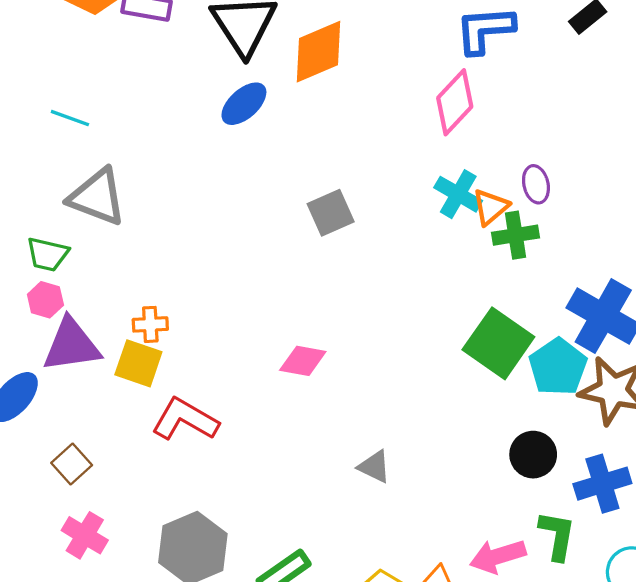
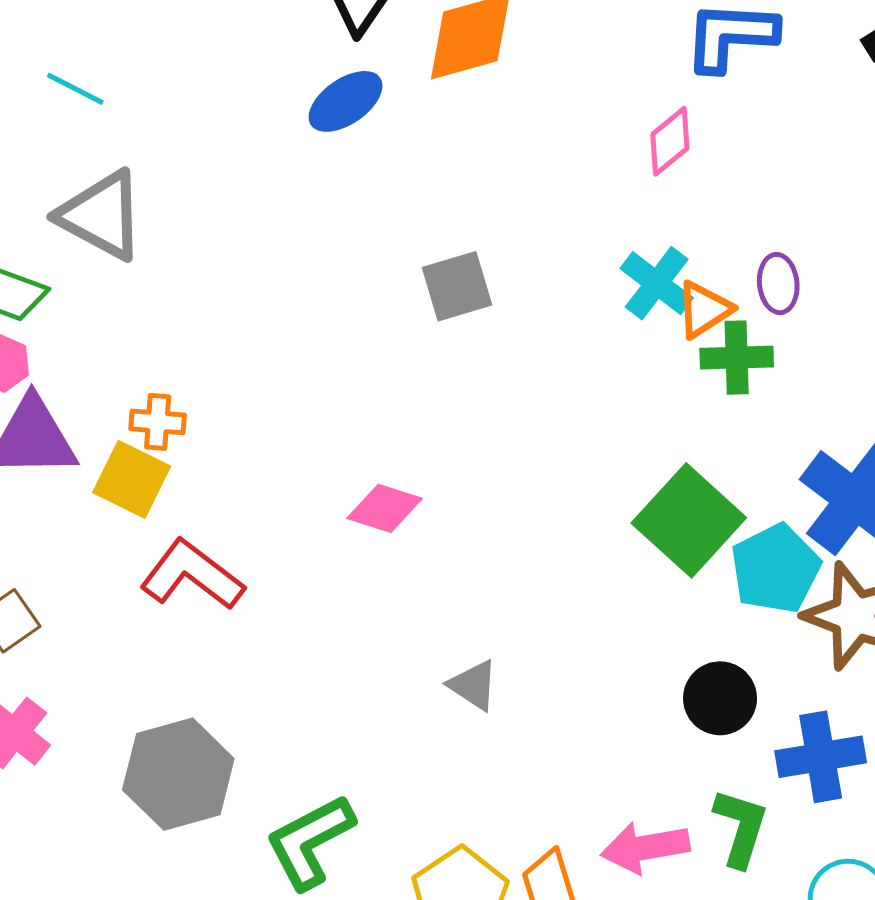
pink diamond: (455, 102) -> (670, 141), size x0.7

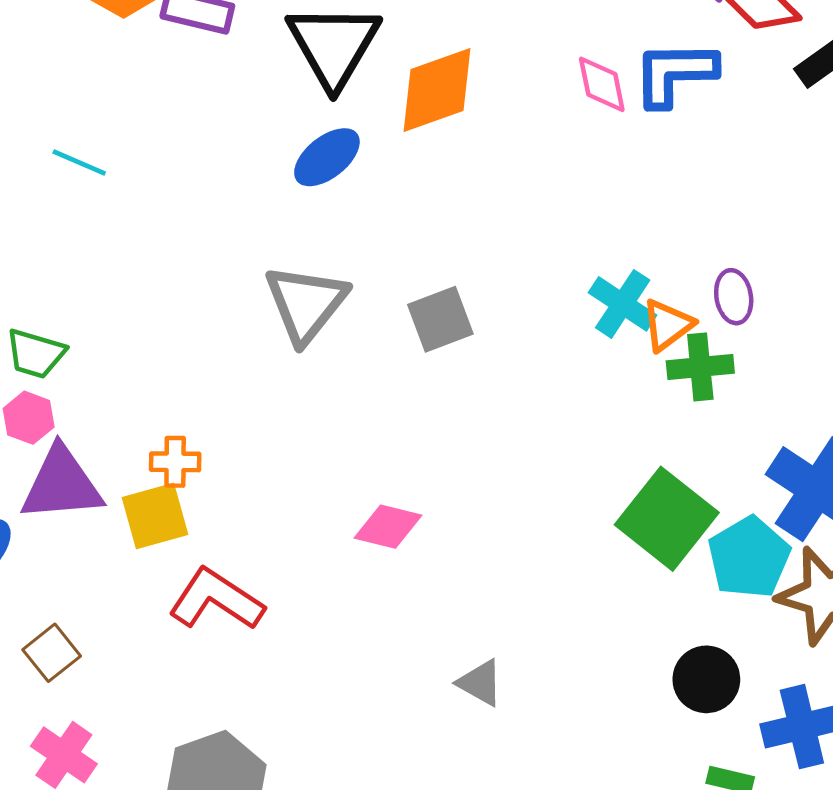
pink diamond: (670, 141) -> (602, 84), moved, turned -58
gray triangle: (101, 215) -> (306, 304), moved, turned 44
yellow square: (132, 479) -> (155, 516), turned -38

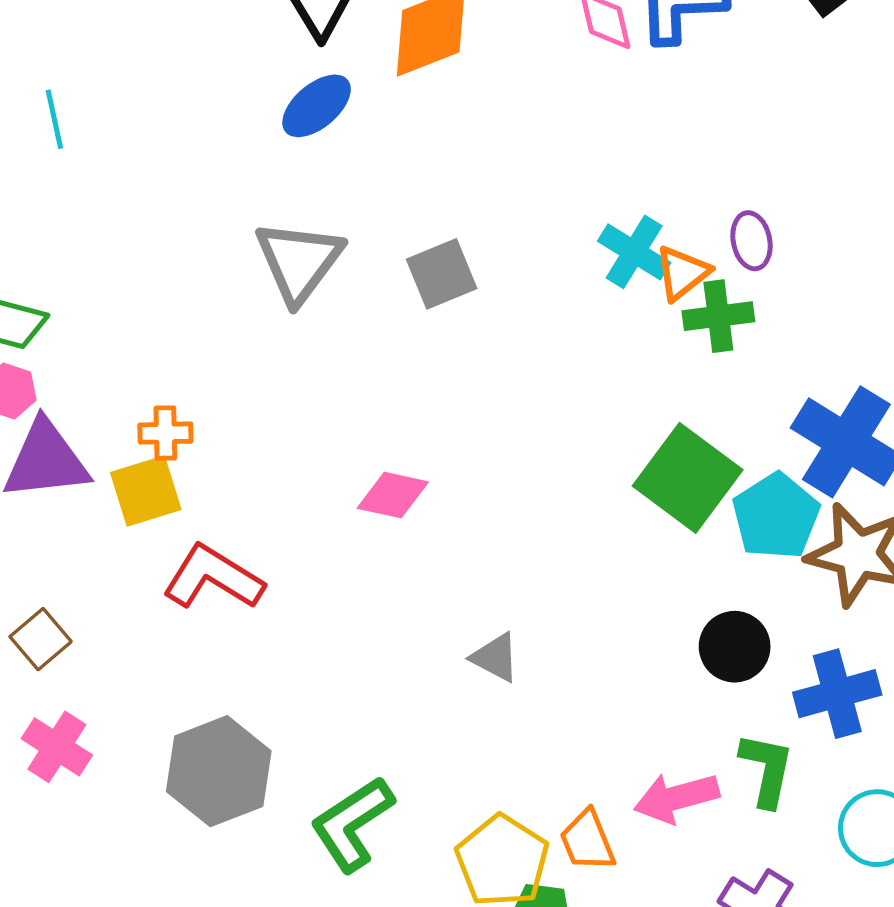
cyan line: (79, 162) -> (54, 119), turned 56

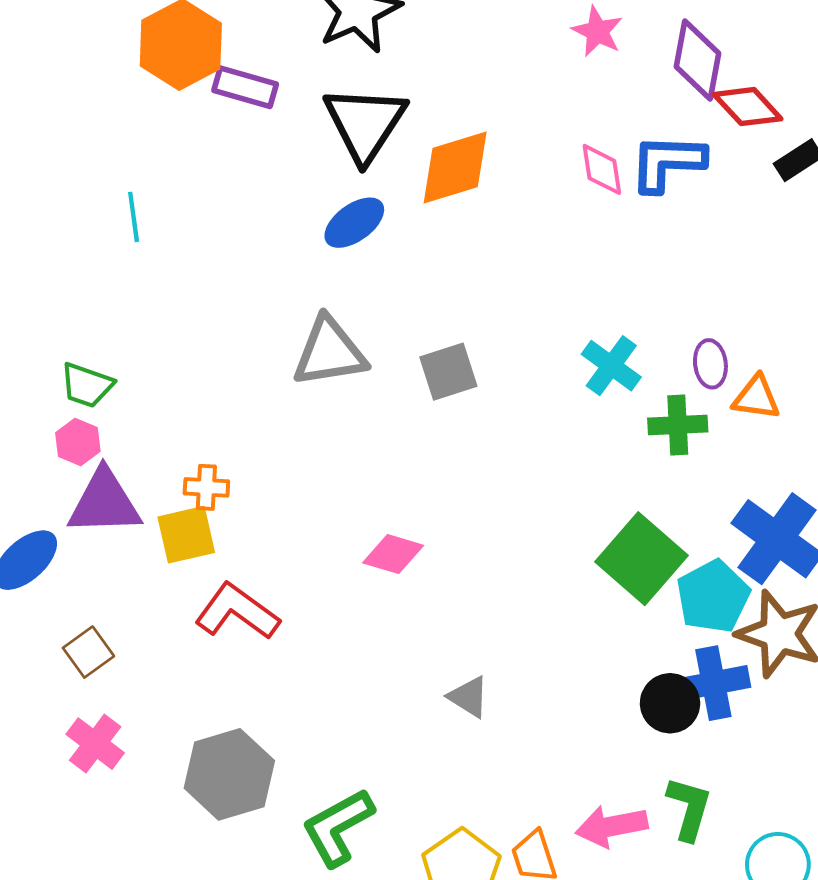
gray triangle: (299, 261) -> (329, 352), turned 40
orange triangle: (682, 273) -> (756, 398), moved, turned 42
blue cross: (837, 694) -> (713, 683), moved

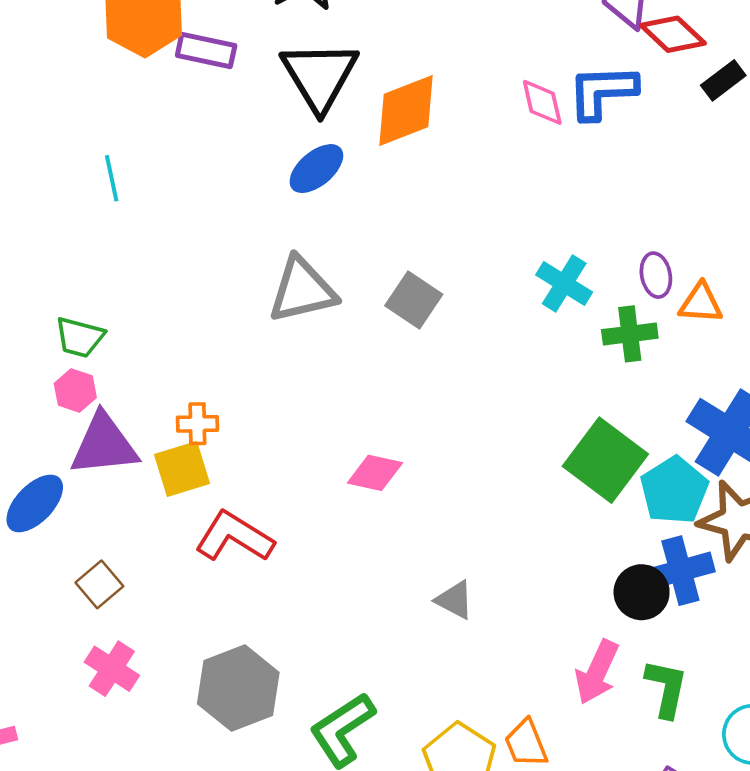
gray square: (448, 372) -> (414, 300), turned -34
pink arrow: (612, 826) -> (597, 672), moved, turned -50

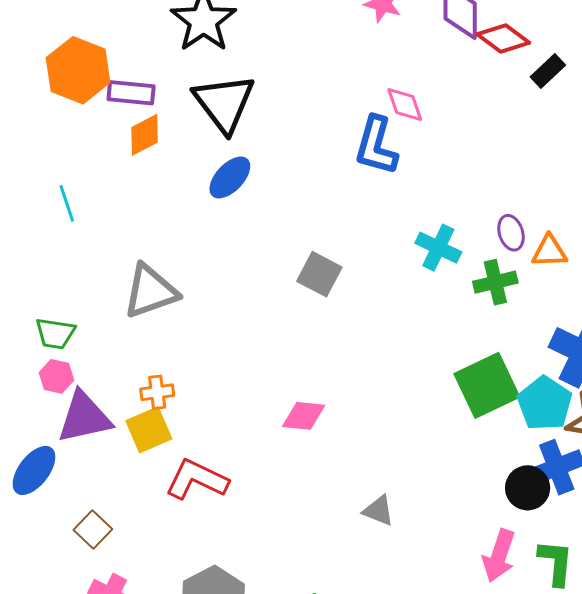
blue L-shape: (602, 92) -> (376, 146), moved, turned -66
orange diamond: (406, 111) -> (145, 135), moved, size x0.7
gray triangle: (302, 290) -> (150, 291), moved
green square: (605, 460) -> (487, 385), turned 34

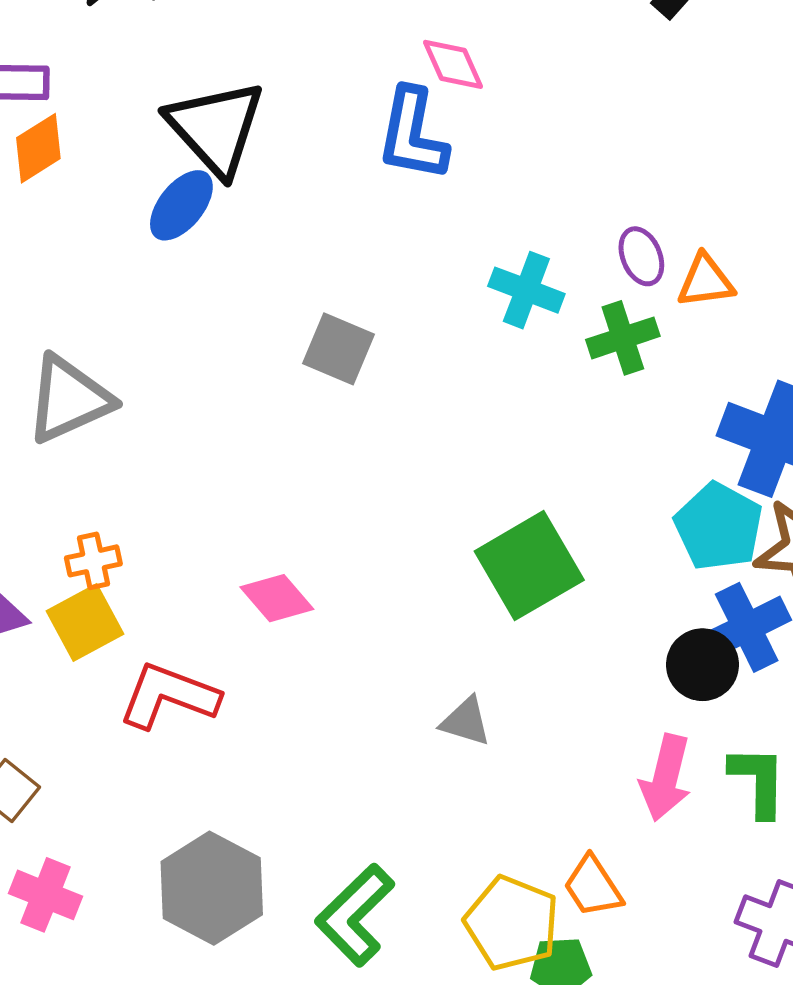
black triangle: (224, 103) -> (216, 128), moved
green square: (487, 385) -> (529, 566), moved
pink diamond: (304, 416) -> (277, 598), moved, turned 48

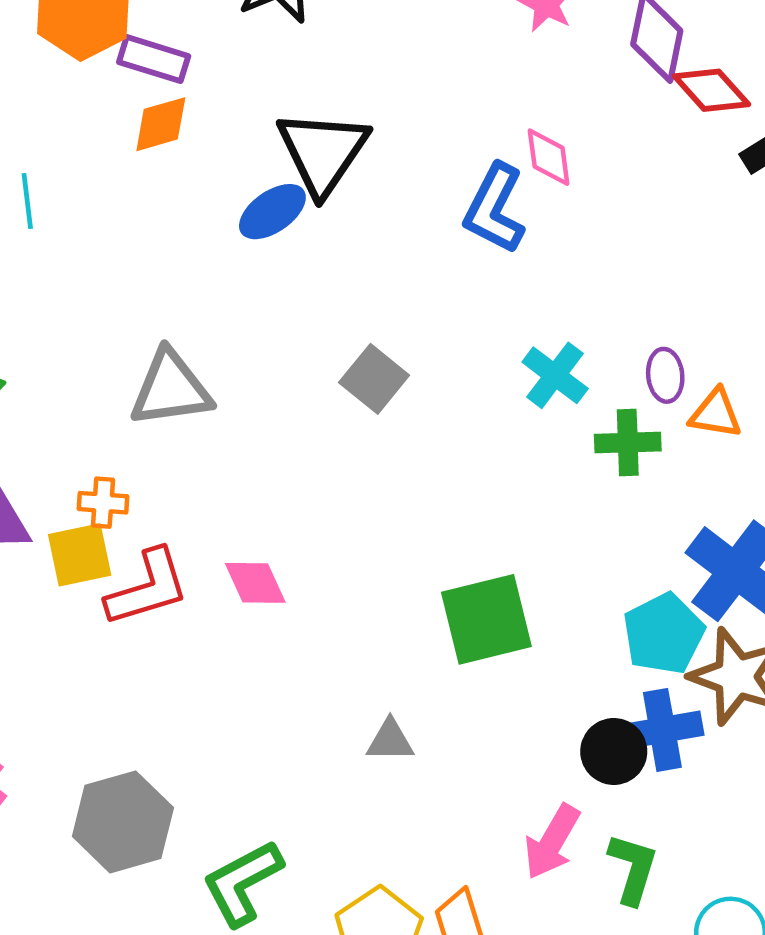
gray triangle: (69, 399) -> (171, 389), moved
red L-shape: (169, 696) -> (147, 588), moved, turned 126
gray triangle: (466, 721) -> (390, 740), turned -33

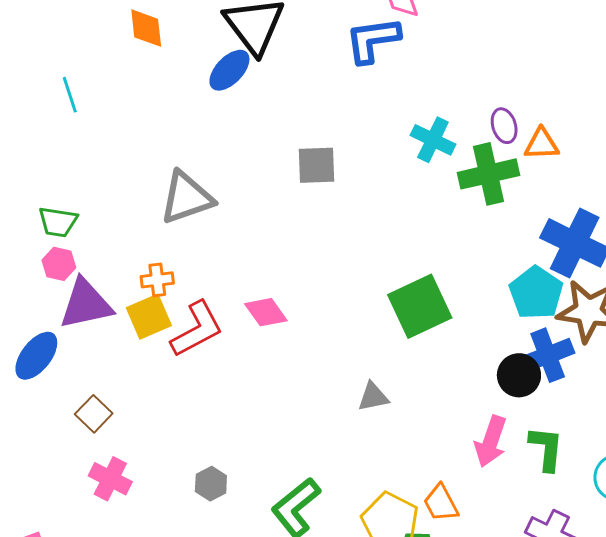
orange diamond: (161, 124) -> (146, 28), turned -69
blue L-shape: (495, 209) -> (373, 40), turned 66
gray square: (374, 379) -> (316, 165), turned -30
green cross: (628, 443) -> (489, 174), size x1.4
gray hexagon: (123, 822) -> (211, 484), size x0.5

